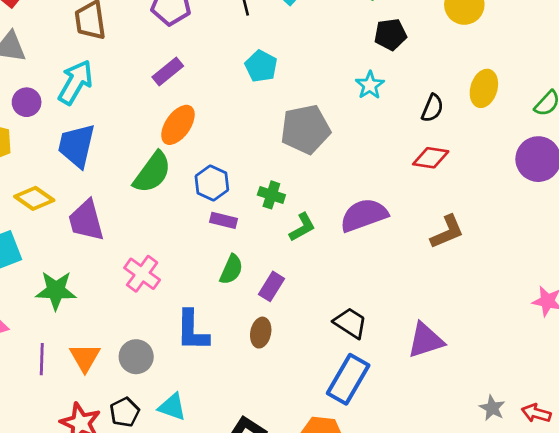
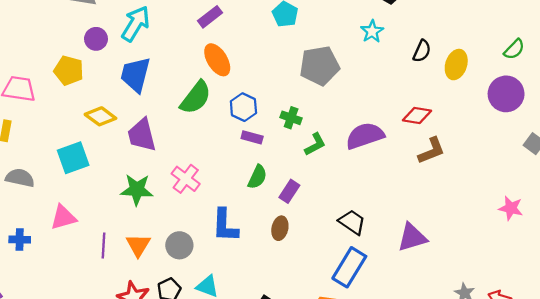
yellow ellipse: (484, 88) -> (456, 65), moved
orange ellipse: (178, 125) -> (217, 60), turned -68
red diamond: (431, 158) -> (417, 115), moved
green star: (56, 290) -> (137, 190), moved

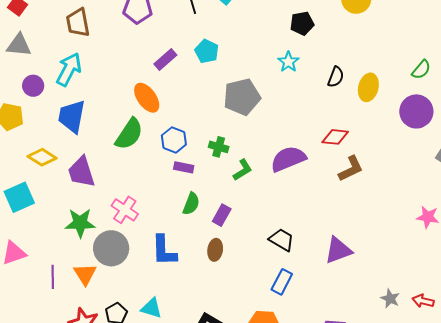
purple rectangle: (210, 17) -> (165, 59), moved
gray circle: (179, 245) -> (111, 248), moved, size x1.4
blue rectangle: (349, 267) -> (282, 282), size x0.7

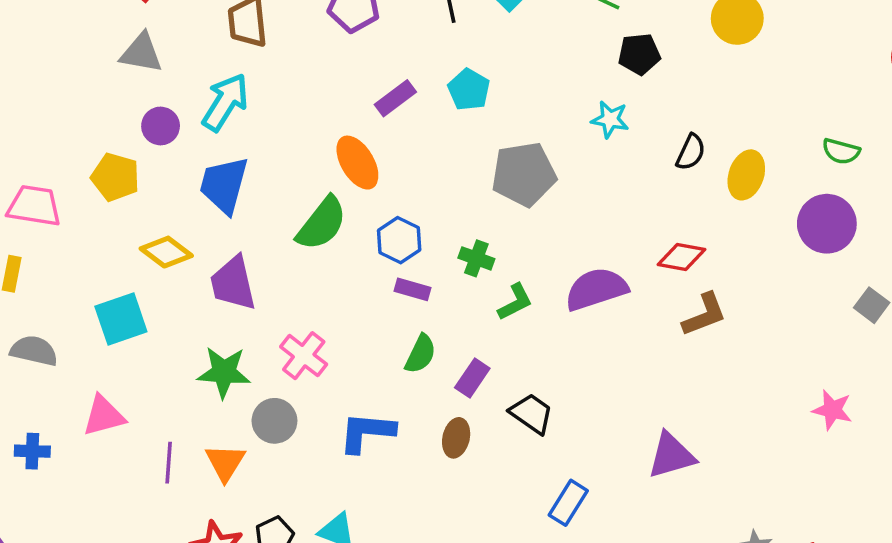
cyan star: (288, 62) -> (610, 119), turned -30
green semicircle: (421, 70) -> (841, 151), turned 60
black trapezoid: (282, 240) -> (532, 414), moved
gray circle: (111, 248) -> (274, 421), size x0.7
blue L-shape: (164, 251) -> (367, 432), turned 92

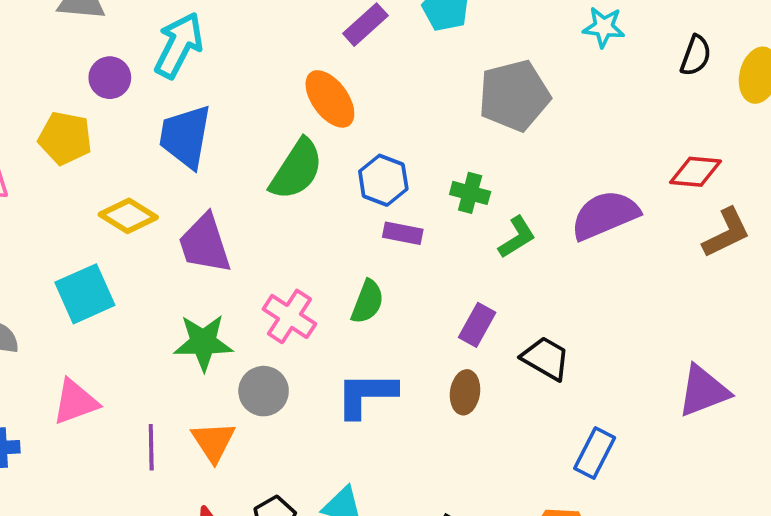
green semicircle: (420, 354) -> (367, 302), moved

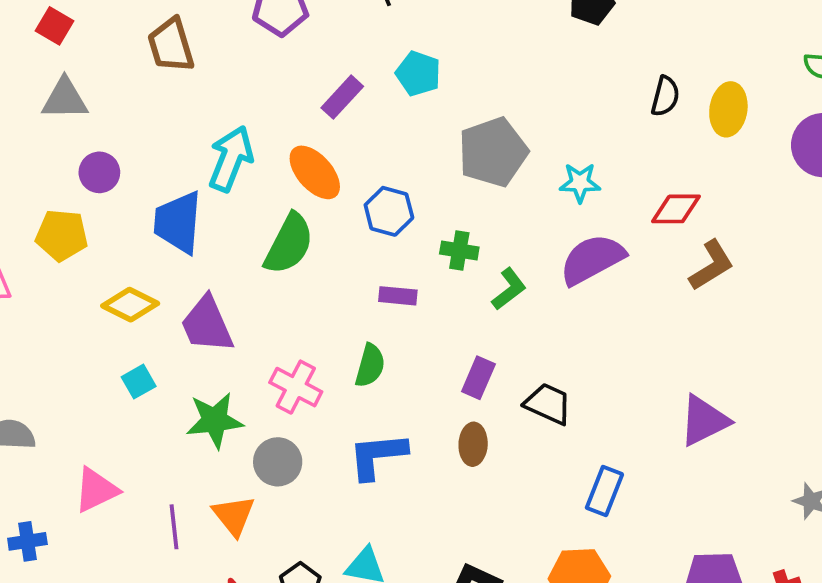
cyan star: (604, 27) -> (580, 183), moved
cyan arrow: (179, 45) -> (231, 159), moved
blue hexagon: (383, 180) -> (389, 211), moved
cyan square: (85, 294) -> (139, 382), moved, size x0.6

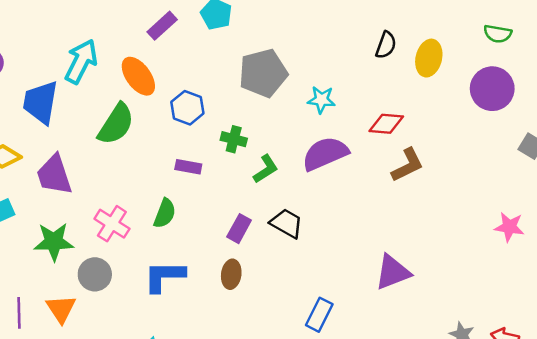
black trapezoid: (548, 404) -> (286, 223), moved

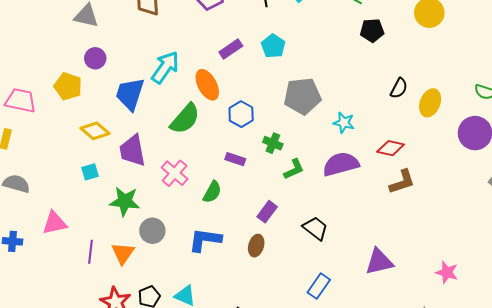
black trapezoid: (286, 223) -> (315, 228), moved
pink cross: (112, 224) -> (175, 173), moved
pink star: (509, 227) -> (447, 272), moved

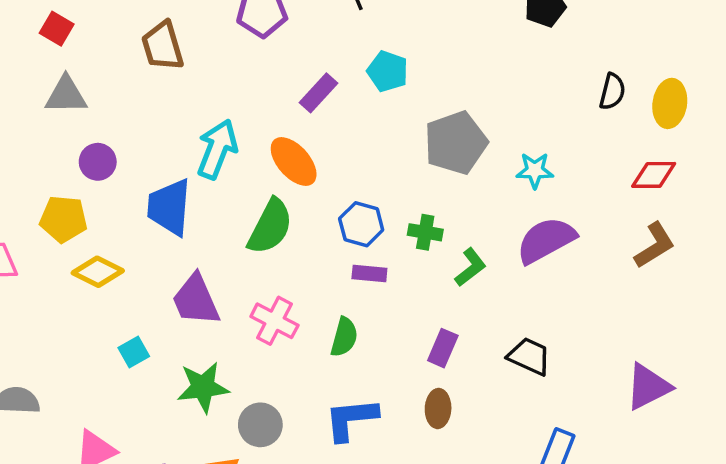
blue hexagon: (241, 114) -> (361, 224), moved
yellow diamond: (95, 131) -> (98, 272), moved
red diamond: (391, 148) -> (654, 175), moved

